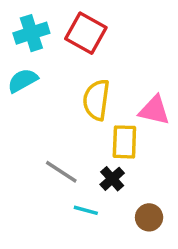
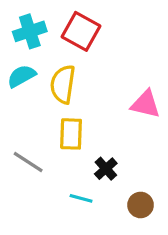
yellow semicircle: (96, 100) -> (63, 84), moved
yellow rectangle: (124, 142) -> (71, 134), moved
gray line: (61, 172) -> (28, 162), moved

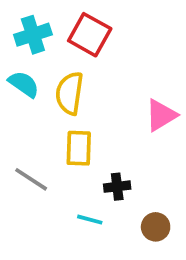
cyan semicircle: (21, 76) -> (24, 84), turned 64
pink triangle: (145, 104) -> (161, 115), turned -44
black cross: (106, 169) -> (117, 187), turned 35

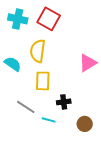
cyan cross: (33, 35) -> (18, 19), turned 30
cyan semicircle: (24, 84) -> (13, 64), moved
gray line: (31, 179) -> (26, 107), moved

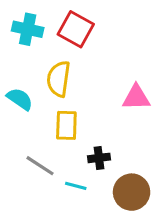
pink triangle: (88, 63) -> (136, 97), turned 30
brown circle: (85, 124) -> (132, 192), size x1.5

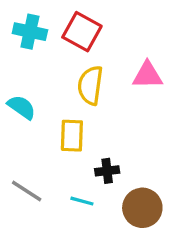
yellow semicircle: (59, 79) -> (90, 85), moved
pink triangle: (136, 97) -> (147, 75), moved
gray line: (40, 166) -> (27, 191), moved

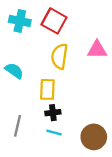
black cross: (107, 171) -> (53, 113), moved
gray line: (27, 191) -> (18, 126), turned 70

